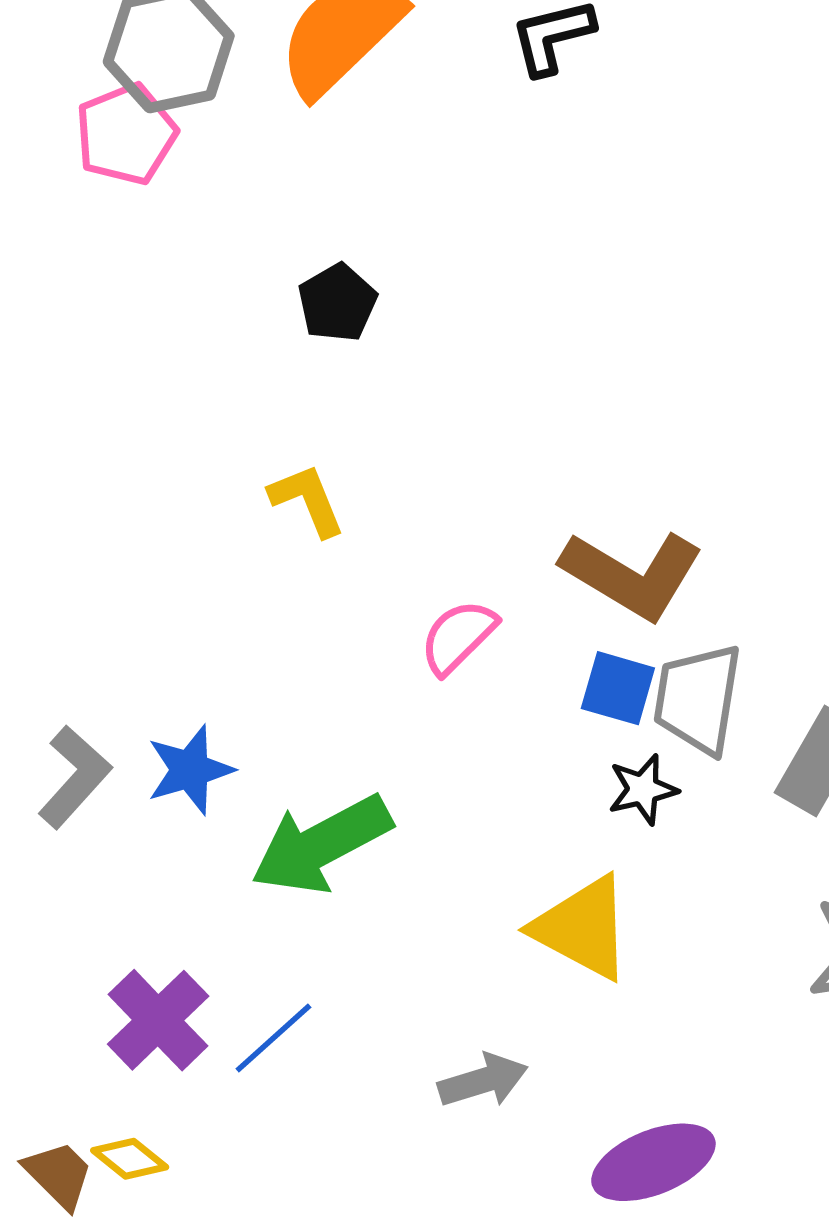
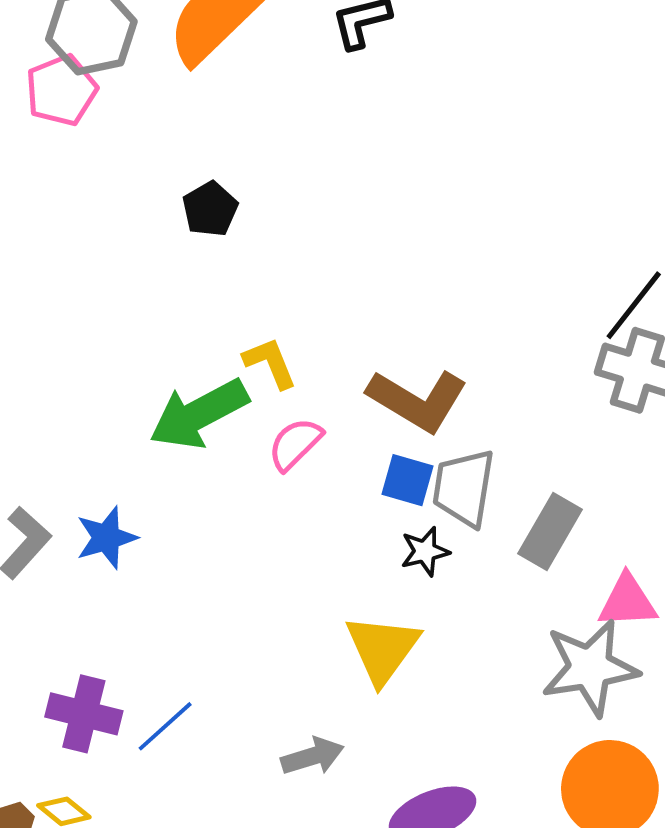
yellow L-shape: (307, 500) -> (270, 363), moved
green arrow: (321, 844) -> (199, 414), moved
yellow triangle: (582, 928) -> (383, 649), turned 38
purple cross: (158, 1020) -> (84, 714), turned -32

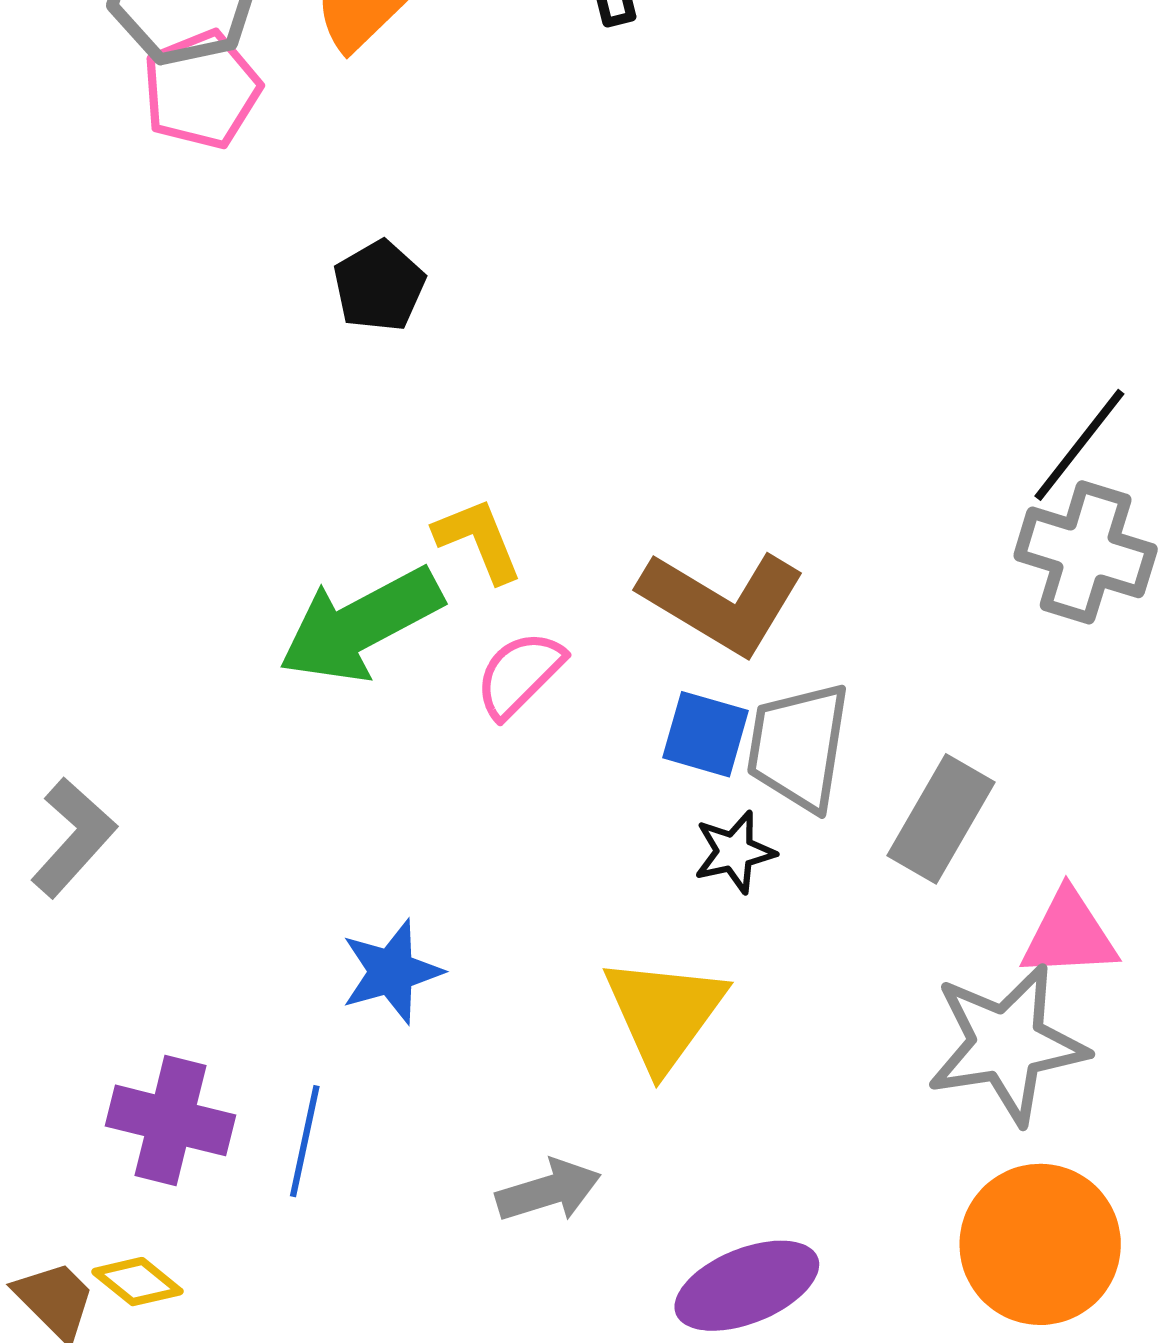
pink pentagon: (61, 90) -> (201, 90), moved
blue star: (106, 538) -> (392, 972), moved
blue line: (165, 726) -> (305, 1141), turned -36

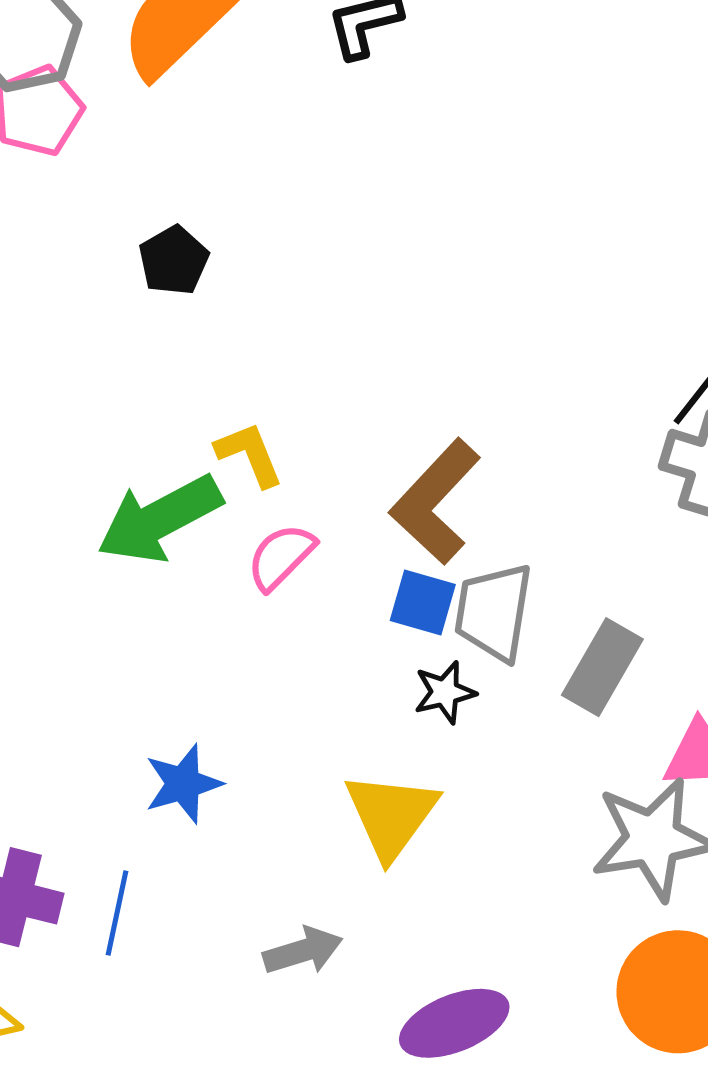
brown L-shape: (722, 602) -> (435, 502), turned 102

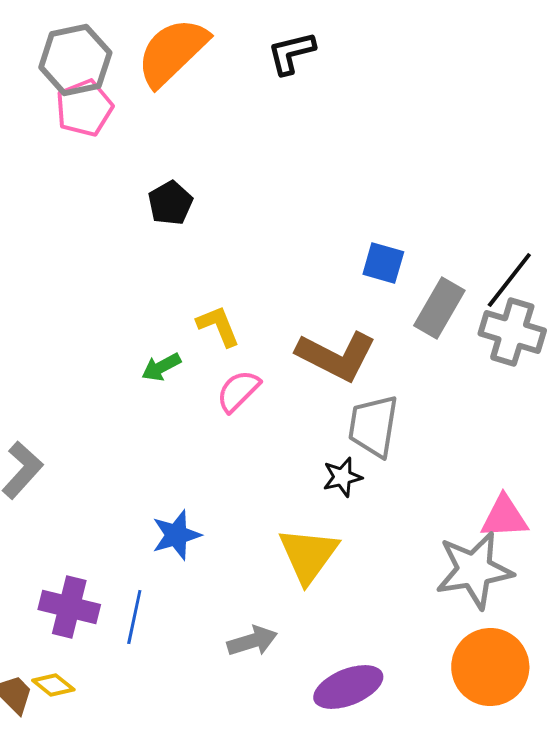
brown L-shape: (435, 502) -> (336, 356), turned -106
green arrow: (160, 519) -> (161, 367), size x0.5
blue square: (423, 602) -> (383, 263), moved
gray rectangle: (602, 667) -> (439, 308), moved

